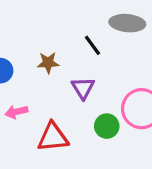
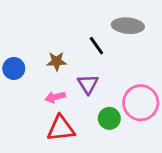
pink arrow: (16, 112) -> (55, 97), moved

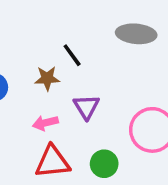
black line: (96, 46) -> (72, 55), moved
green circle: (109, 118) -> (104, 164), moved

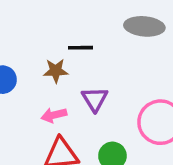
black line: (72, 55) -> (81, 48), turned -55

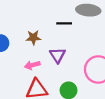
black line: (81, 48) -> (64, 23), moved

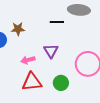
brown star: (33, 38) -> (18, 29), moved

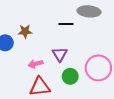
green circle: (61, 83) -> (70, 76), moved

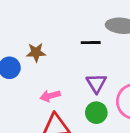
purple triangle: (60, 54) -> (96, 83), moved

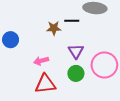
brown star: (36, 52) -> (54, 28), moved

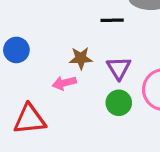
brown star: (54, 28) -> (81, 58), moved
red triangle: (45, 84) -> (30, 119), moved

